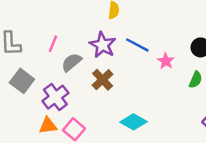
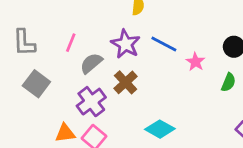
purple cross: (55, 97) -> (91, 102), moved

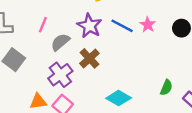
pink star: (195, 62) -> (148, 25), moved
green semicircle: (228, 82) -> (166, 88), moved

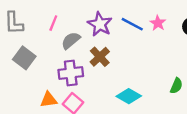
purple cross: (60, 75) -> (71, 73), turned 30

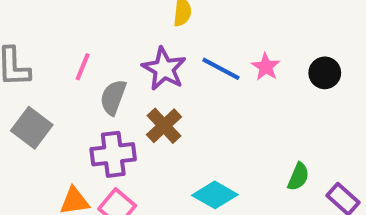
gray semicircle: (71, 40) -> (113, 97), turned -30

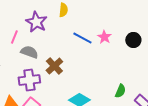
purple star: (164, 69) -> (36, 22), moved
gray semicircle: (113, 97) -> (29, 52), turned 90

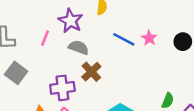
gray semicircle: (29, 52) -> (79, 47), moved

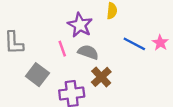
pink line: (45, 38) -> (62, 49), moved, turned -42
gray square: (16, 73) -> (37, 75), moved

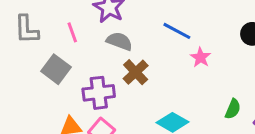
pink star: (160, 43) -> (200, 57), moved
pink line: (62, 49) -> (72, 32), moved

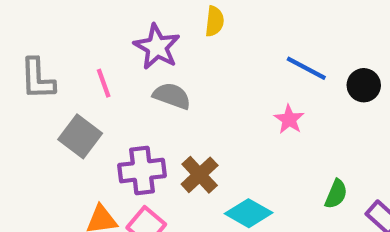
blue line: (177, 31) -> (306, 68), moved
brown cross: (136, 72) -> (200, 175), moved

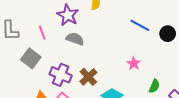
pink star: (289, 119) -> (134, 63), moved
purple cross: (142, 171) -> (61, 75), turned 30

